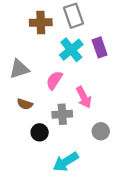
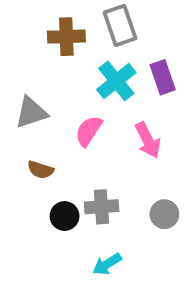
pink arrow: (84, 97) -> (148, 140), moved
gray cross: (62, 114) -> (102, 207), moved
cyan arrow: (66, 162) -> (107, 264), size x0.7

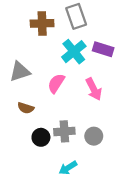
purple rectangle: (163, 77) -> (103, 49), turned -54
gray circle: (164, 214) -> (94, 136), moved

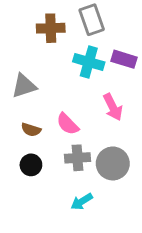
cyan cross: (74, 52) -> (89, 62), turned -35
pink semicircle: (56, 83) -> (68, 124), moved, turned -78
gray circle: (94, 136) -> (113, 163), size x1.5
black circle: (41, 137) -> (31, 165), moved

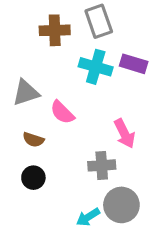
pink arrow: (113, 107) -> (124, 134), moved
pink semicircle: (68, 124) -> (62, 112), moved
gray cross: (77, 158) -> (102, 165), moved
gray circle: (113, 163) -> (121, 205), moved

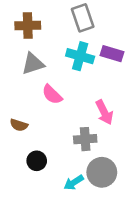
brown cross: (55, 30) -> (28, 26), moved
gray triangle: (26, 93) -> (33, 64), moved
brown semicircle: (33, 140) -> (19, 125), moved
black circle: (33, 178) -> (37, 161), moved

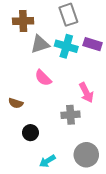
gray triangle: (33, 64) -> (40, 44), moved
gray circle: (102, 172) -> (86, 155), moved
cyan arrow: (74, 183) -> (47, 161), moved

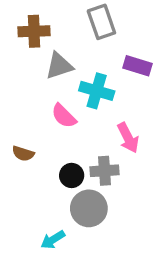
cyan cross: (66, 46) -> (97, 91), moved
black circle: (30, 133) -> (72, 175), moved
gray circle: (86, 155) -> (89, 208), moved
cyan arrow: (47, 161) -> (53, 240), moved

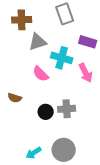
pink arrow: (128, 138) -> (86, 73), moved
gray circle: (89, 208) -> (64, 150), moved

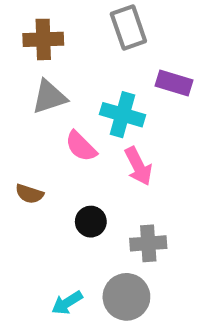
gray triangle: (38, 42) -> (49, 97), moved
pink arrow: (86, 73) -> (138, 166), moved
gray cross: (67, 109) -> (148, 243), moved

